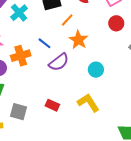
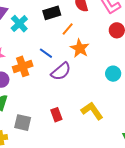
cyan circle: (96, 70) -> (113, 74), moved
red rectangle: (52, 105) -> (56, 115), turned 48

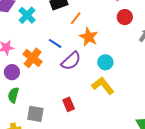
orange cross: (23, 66) -> (33, 58), turned -30
cyan circle: (113, 74) -> (105, 62), moved
yellow L-shape: (92, 111) -> (103, 86), moved

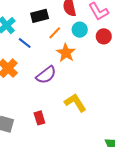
blue line: (55, 43) -> (25, 43), moved
cyan circle: (105, 62) -> (80, 30), moved

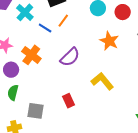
orange line: (55, 33) -> (63, 21), moved
orange star: (66, 53) -> (109, 41), moved

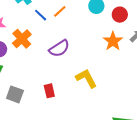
orange star: (109, 41) -> (113, 41), moved

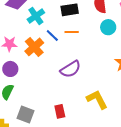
orange line: (60, 11) -> (72, 32), turned 40
orange cross: (22, 39) -> (34, 47), moved

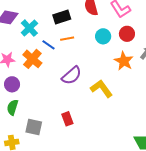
cyan circle: (108, 27) -> (103, 36), moved
yellow L-shape: (97, 99) -> (101, 89), moved

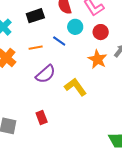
cyan circle: (103, 36) -> (75, 27), moved
orange line: (67, 39) -> (36, 48), moved
blue line: (49, 45) -> (59, 41), moved

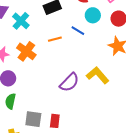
purple semicircle: (46, 74) -> (69, 82), moved
red rectangle: (42, 117) -> (55, 121), moved, turned 32

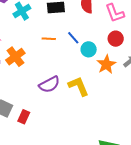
cyan circle: (93, 15) -> (89, 49), moved
orange cross: (26, 51) -> (15, 57), moved

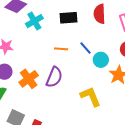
orange cross: (15, 57) -> (29, 79), moved
purple semicircle: (49, 84) -> (54, 77), moved, turned -40

